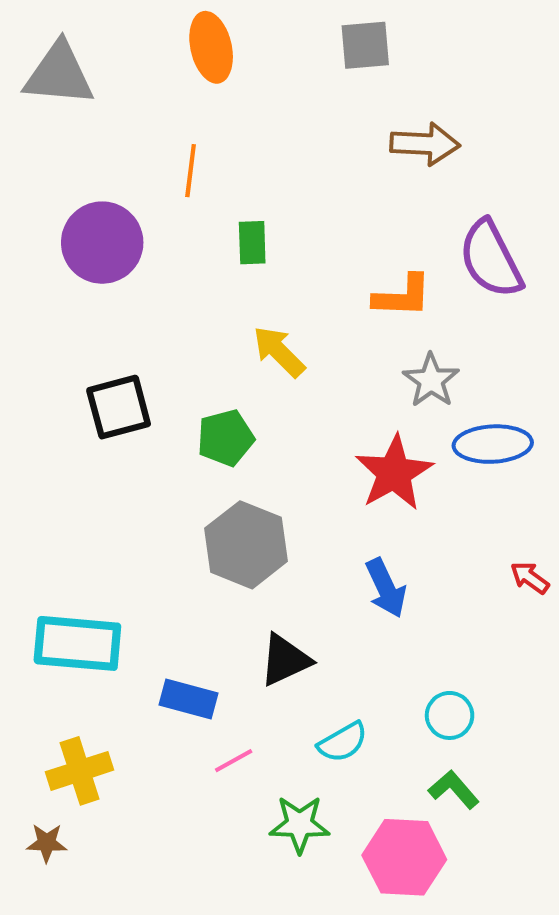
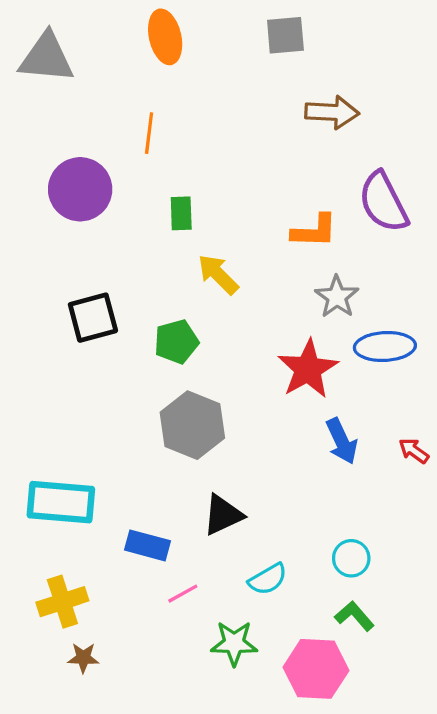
green rectangle: (252, 243) -> (181, 213), moved
blue arrow: (386, 588) -> (342, 441), moved
brown star: (47, 843) -> (83, 658), moved

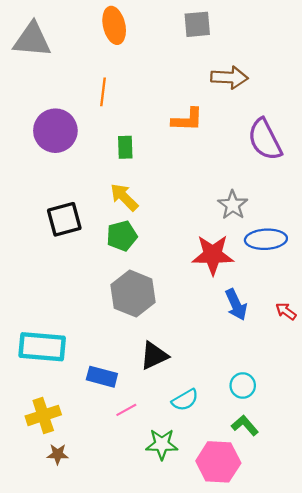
orange L-shape: (314, 231) -> (187, 120), moved
yellow arrow: (218, 274) -> (124, 197), moved
red star: (308, 369) -> (213, 255), turned 30

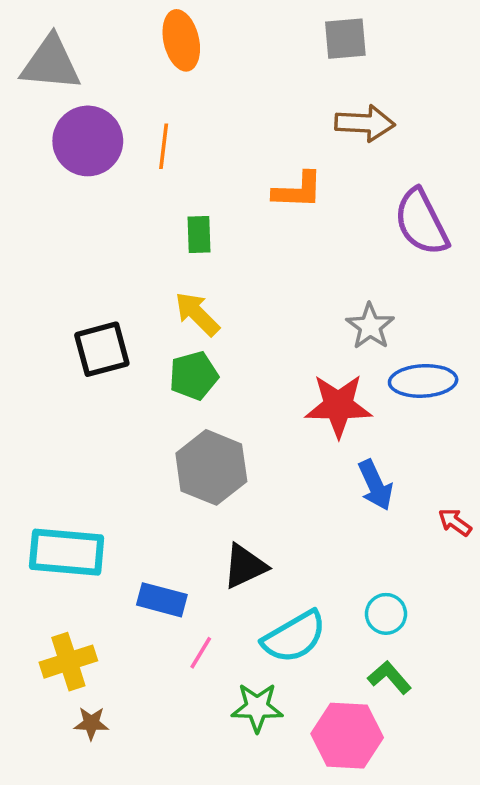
gray square: (197, 24) -> (345, 39), moved
purple circle: (55, 131) -> (88, 141), moved
red arrow: (286, 311) -> (455, 522), moved
cyan semicircle: (185, 400) -> (294, 637), size x1.5
pink line: (126, 410) -> (201, 653), turned -30

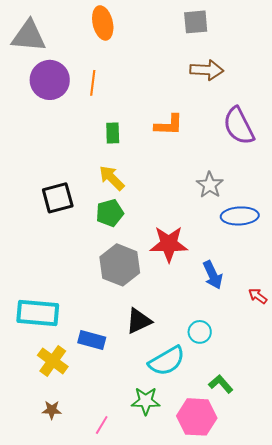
orange L-shape: (298, 190) -> (169, 125), moved
red star: (338, 406) -> (169, 244), moved
cyan circle: (386, 614) -> (200, 332), moved
pink line: (201, 653) -> (102, 425), moved
yellow cross: (68, 662) -> (53, 361), moved, turned -36

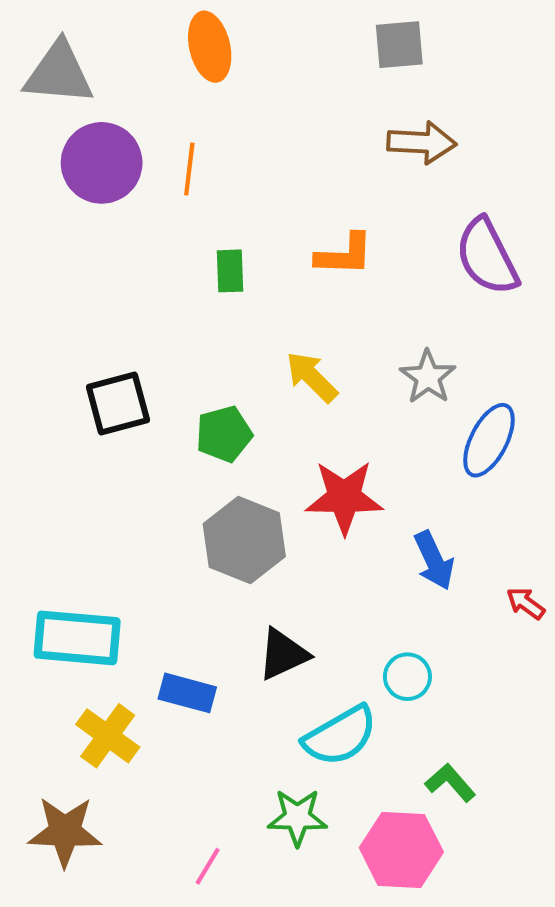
yellow arrow: (112, 178) -> (312, 377), moved
blue ellipse: (240, 216) -> (489, 440), turned -60
brown star: (52, 410) -> (65, 832), moved, size x1.8

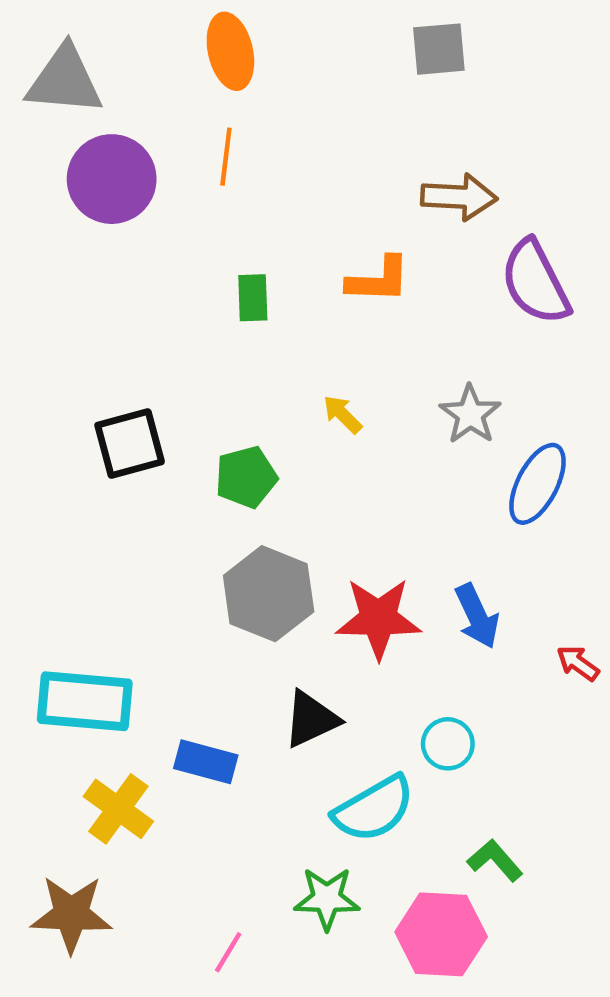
brown arrow: (422, 143) -> (459, 197), moved
orange line: (189, 169) -> (226, 157), moved
yellow arrow: (312, 377) -> (342, 414), size x0.7
red star: (344, 497) -> (378, 618), moved

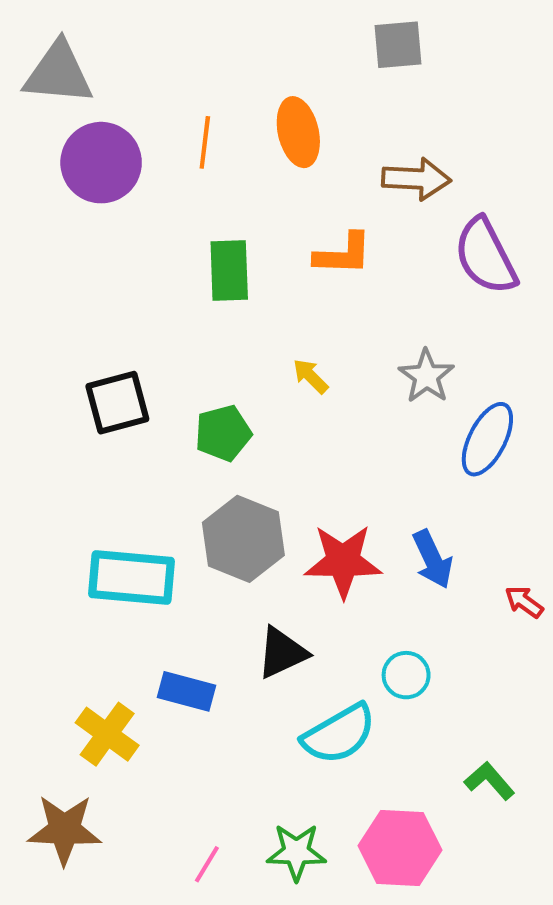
orange ellipse: (230, 51) -> (298, 132), moved
green rectangle: (253, 298) -> (229, 270), size x1.4
cyan rectangle: (85, 701) -> (132, 577), moved
green L-shape: (495, 860) -> (489, 781), moved
green star: (327, 898) -> (296, 852), moved

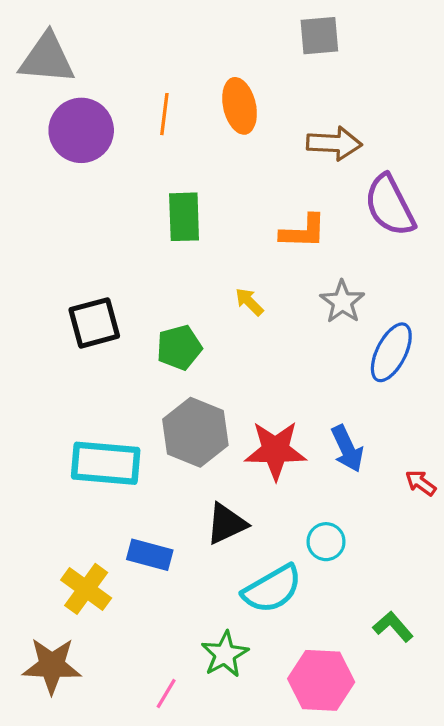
orange L-shape: (343, 254) -> (303, 232), moved
green star: (296, 852) -> (225, 654), moved, turned -30

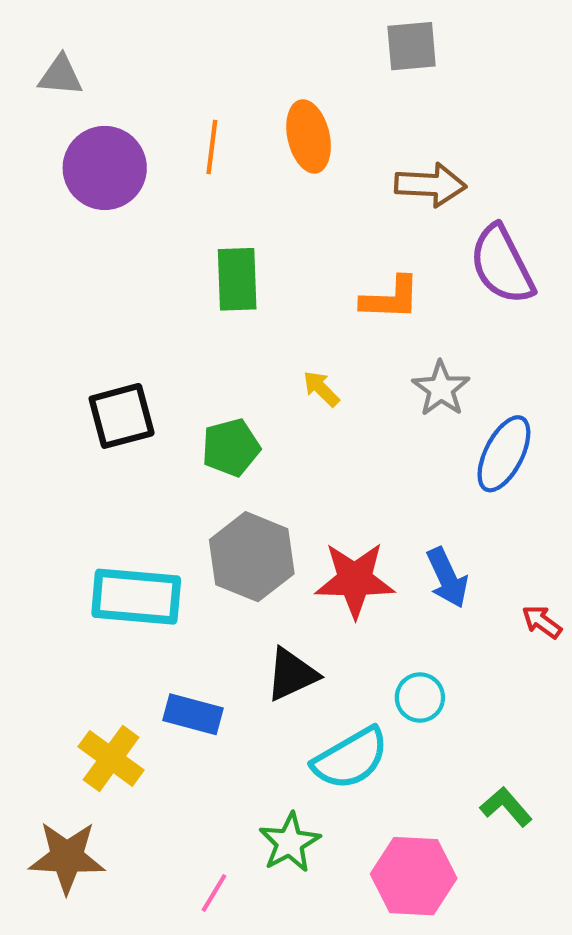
gray triangle: (47, 59) -> (61, 76), size x0.6

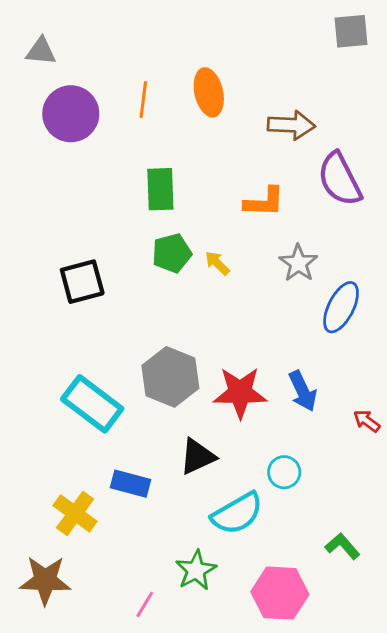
gray square: (412, 46) -> (351, 31), moved
green pentagon: (231, 447) -> (172, 253), moved
cyan rectangle: (136, 597) -> (92, 404), turned 32

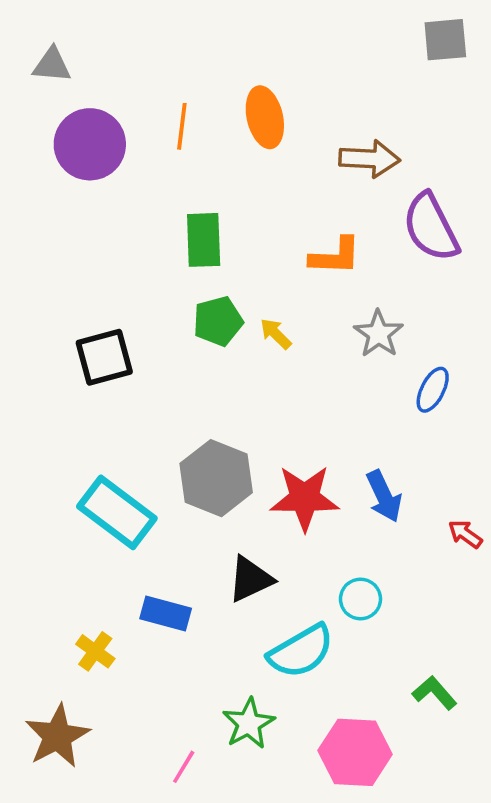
blue ellipse: (341, 307) -> (433, 390), size x0.7
yellow cross: (75, 513) -> (95, 651), size x0.7
brown star: (45, 580) -> (57, 736), turned -30

